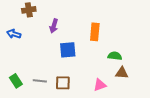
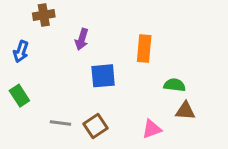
blue arrow: (14, 34) -> (21, 51), turned -88
green rectangle: (16, 81) -> (19, 96), moved
brown square: (63, 83) -> (95, 126), turned -35

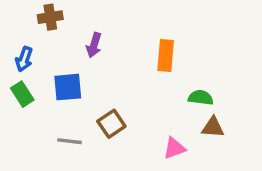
blue square: (103, 76) -> (68, 87), moved
green rectangle: (19, 96) -> (22, 94), moved
brown square: (95, 126) -> (111, 124), moved

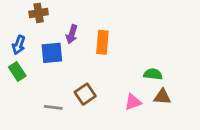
orange rectangle: (166, 56) -> (102, 42), moved
blue square: (68, 87) -> (52, 53), moved
pink triangle: (174, 148) -> (133, 102), moved

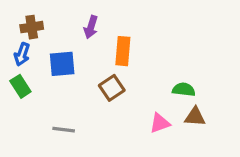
brown cross: (39, 13) -> (32, 27), moved
purple arrow: (72, 34) -> (91, 27), moved
brown square: (85, 94) -> (112, 88), moved

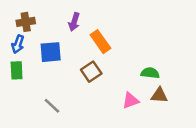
orange rectangle: (123, 51) -> (100, 42), turned -40
green rectangle: (20, 86) -> (17, 70), turned 30
gray line: (64, 130) -> (52, 106), turned 36

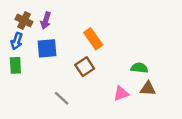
brown cross: (26, 22) -> (24, 20), turned 35
purple arrow: (74, 22) -> (46, 20), moved
gray line: (52, 106) -> (62, 98), moved

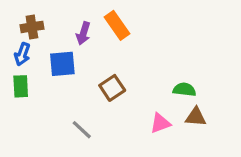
brown cross: (24, 20) -> (32, 27), turned -35
purple arrow: (46, 20) -> (83, 33), moved
orange rectangle: (93, 39) -> (117, 25), moved

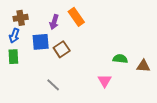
brown square: (112, 88) -> (62, 49), moved
brown triangle: (196, 117) -> (143, 66), moved
pink triangle: (160, 123) -> (105, 81), turned -40

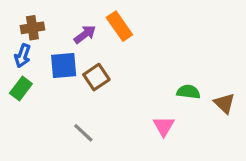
purple arrow: (54, 22) -> (85, 34), turned -144
green rectangle: (13, 57) -> (21, 89), turned 40
brown triangle: (143, 66) -> (224, 103), turned 40

